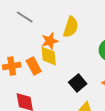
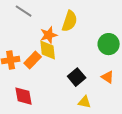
orange rectangle: (34, 66) -> (33, 60), turned 72

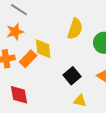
yellow semicircle: (70, 21) -> (75, 29), moved
orange star: (49, 35) -> (15, 32), moved

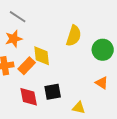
black square: (72, 76) -> (53, 92), moved, turned 30
red diamond: (19, 95) -> (29, 97), moved

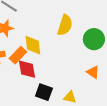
black square: (53, 92) -> (44, 92), moved, turned 30
red diamond: (29, 97) -> (27, 69), moved

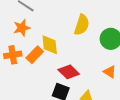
red diamond: (27, 69) -> (69, 72), moved, turned -35

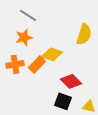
yellow diamond: (50, 45) -> (52, 54), turned -65

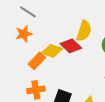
orange cross: (15, 64) -> (36, 90), moved
red diamond: (71, 81) -> (71, 46), moved

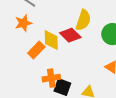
yellow diamond: (52, 51) -> (51, 40), turned 70
orange cross: (36, 90) -> (51, 78), moved

